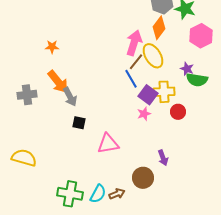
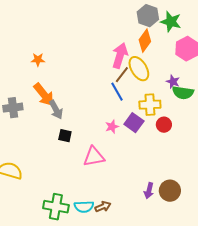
purple square: (148, 95) -> (134, 123), moved
pink star: (144, 114) -> (112, 127), moved
purple arrow: (163, 158) -> (149, 191), moved, turned 35
brown circle: (143, 178) -> (170, 191), moved
cyan semicircle: (98, 194) -> (84, 207), turned 60

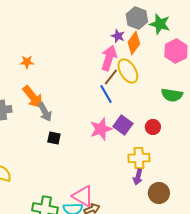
purple star: (173, 82) -> (118, 36), moved
yellow cross: (150, 105) -> (139, 158), moved
pink star: (112, 127) -> (101, 129), size x1.6
pink triangle: (94, 157) -> (83, 196), moved, turned 40
purple arrow: (149, 191) -> (138, 177), moved

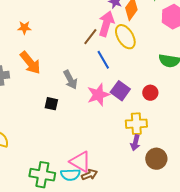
brown line: (111, 77) -> (90, 37), moved
gray arrow: (45, 112) -> (70, 80), moved

